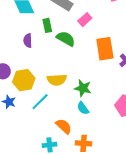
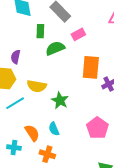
green semicircle: (66, 39) -> (55, 48), turned -66
purple semicircle: (28, 41) -> (16, 57), moved
cyan semicircle: (83, 108) -> (54, 129), moved

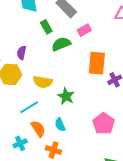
green rectangle: (40, 31) -> (46, 27), turned -32
cyan line: (15, 103) -> (29, 107), moved
cyan cross: (14, 148) -> (20, 143), turned -32

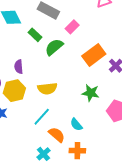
orange rectangle: (97, 63) -> (94, 55), turned 65
green star: (66, 96) -> (91, 93), moved

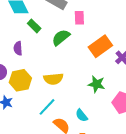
pink rectangle: (72, 27) -> (79, 18), turned -48
green rectangle: (35, 35) -> (34, 26), moved
purple semicircle: (19, 67) -> (18, 48), moved

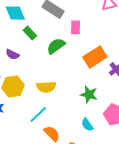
purple semicircle: (18, 48) -> (12, 54), turned -64
cyan semicircle: (82, 115) -> (87, 125), moved

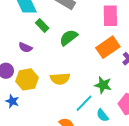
pink rectangle: (76, 27) -> (110, 16), moved, size x1.5
cyan line: (38, 115) -> (84, 103), moved

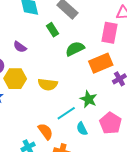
green rectangle: (42, 25) -> (53, 30), moved
green semicircle: (69, 38) -> (75, 49), moved

